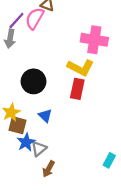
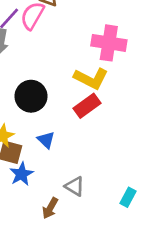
red rectangle: (77, 89) -> (87, 106), turned 42
gray triangle: (39, 149) -> (75, 186), moved, turned -49

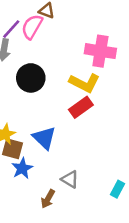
black circle: (31, 96) -> (31, 78), moved
blue triangle: (46, 140) -> (44, 138), size x1.5

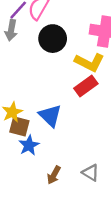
black circle: (31, 78) -> (53, 39), moved
gray triangle: (70, 179) -> (91, 173), moved

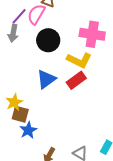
blue triangle: (50, 116) -> (46, 79), moved, turned 40

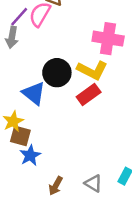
black circle: (48, 40) -> (57, 73), moved
blue triangle: (46, 79) -> (34, 93), moved, turned -45

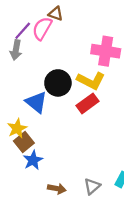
brown square: (20, 136) -> (24, 142), turned 36
gray triangle: (93, 183) -> (92, 186), turned 48
brown arrow: (56, 186) -> (57, 189), turned -108

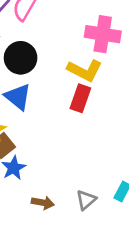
black circle: (58, 83) -> (21, 58), moved
red rectangle: (87, 103) -> (80, 98), turned -35

